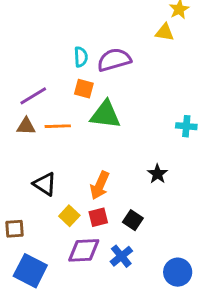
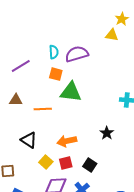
purple line: (33, 96) -> (21, 66), moved
orange line: (58, 126) -> (43, 109), moved
orange arrow: (100, 185) -> (67, 141), turned 54

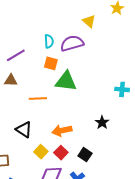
yellow triangle: (112, 35) -> (89, 21), moved, turned 32
brown triangle: (16, 100) -> (11, 80), moved
red square: (66, 163) -> (61, 153), turned -32

